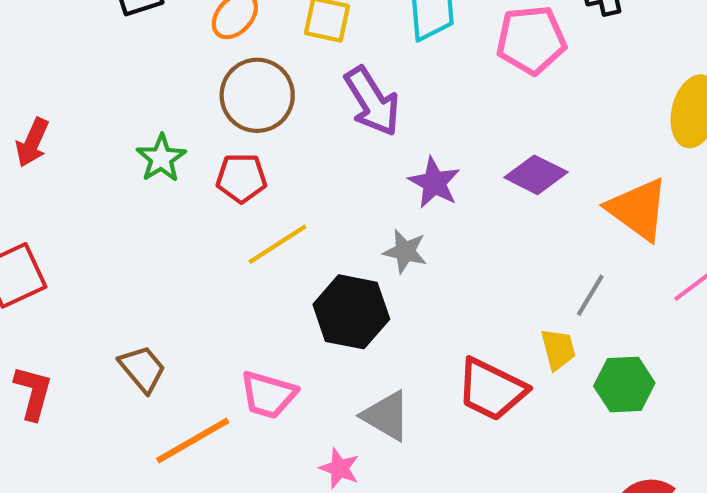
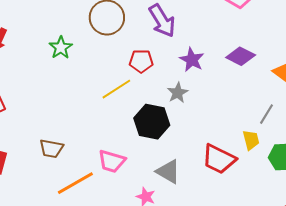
red pentagon: (241, 178) -> (141, 61), moved
gray star: (405, 251) -> (178, 93), turned 30
brown trapezoid: (142, 369) -> (51, 149), turned 140

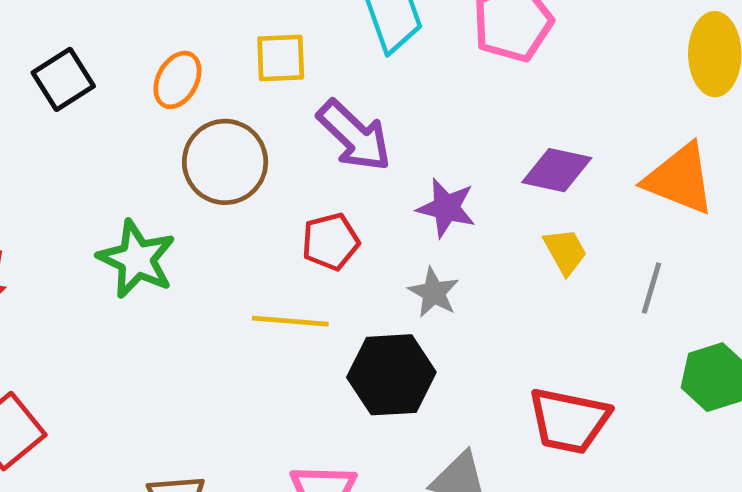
green star: (61, 48) -> (137, 259), size x1.4
yellow line: (116, 89) -> (290, 321), turned 52
yellow trapezoid: (251, 140) -> (565, 251), moved

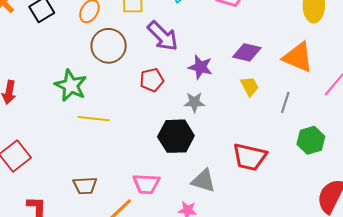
gray star: (434, 293) -> (194, 102), turned -30
yellow line: (290, 321) -> (94, 119), moved

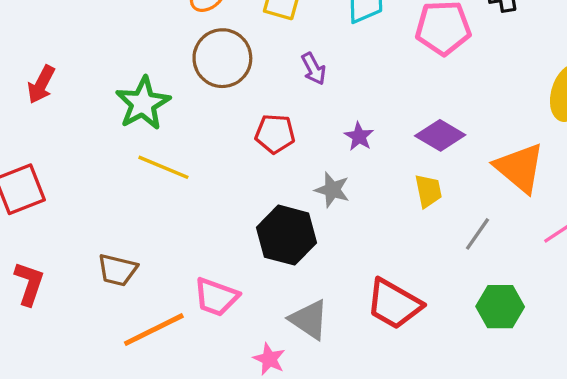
purple arrow: (163, 36) -> (314, 69), size x0.6
purple star: (200, 67) -> (359, 136), size x0.7

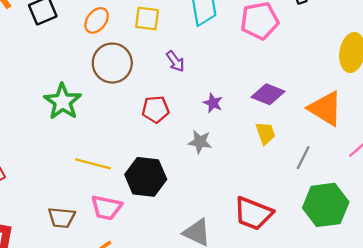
yellow line: (163, 167) -> (93, 164), moved
black hexagon: (286, 235) -> (146, 177), moved
pink trapezoid: (216, 297) -> (106, 208), moved
green hexagon: (500, 307) -> (326, 205), size x1.4

